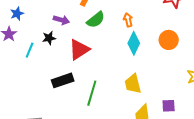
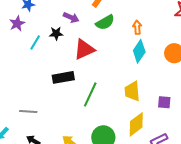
purple square: (169, 106) -> (164, 102), moved

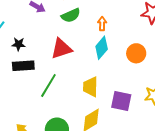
black star: (56, 33) -> (19, 44), moved
red triangle: (84, 49) -> (61, 49), moved
purple square: (164, 102) -> (121, 101), size x1.5

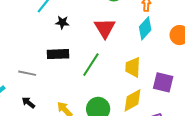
red triangle: (61, 49) -> (105, 28), turned -45
black rectangle: (23, 66) -> (58, 54), moved

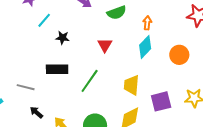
red triangle: (105, 28) -> (105, 45), size x0.7
purple square: (163, 82) -> (161, 101), turned -30
black arrow: (28, 103) -> (36, 112), moved

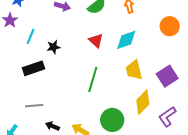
cyan diamond: (145, 47) -> (126, 40), moved, turned 45
black rectangle: (57, 69) -> (33, 68), moved

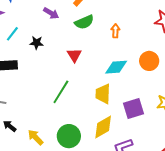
cyan diamond: (126, 40) -> (116, 67), moved
black star: (53, 47) -> (37, 43), moved

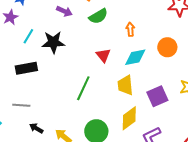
orange arrow: (115, 31) -> (130, 29), moved
black star: (37, 43) -> (53, 42), size x1.6
red triangle: (74, 55) -> (103, 55), moved

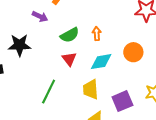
purple arrow: (64, 11) -> (40, 16), moved
green semicircle: (98, 16) -> (70, 35), moved

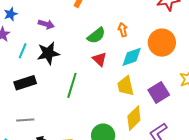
purple arrow: (40, 16) -> (46, 24), moved
orange circle: (133, 52) -> (162, 43), size x1.4
green line: (49, 92) -> (72, 85), moved

